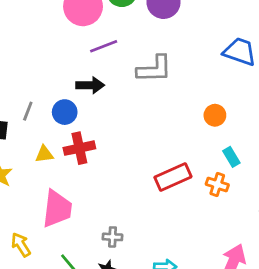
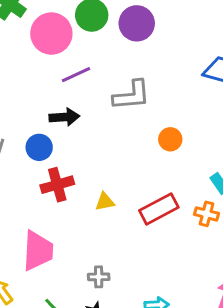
orange circle: (215, 115) -> (170, 139), moved
yellow triangle: (44, 154) -> (105, 202), moved

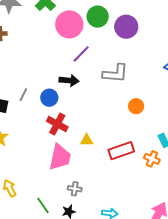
purple line: (76, 75) -> (81, 54), turned -30
red cross: (57, 185) -> (57, 124), turned 35
pink trapezoid: (38, 251) -> (60, 157), moved

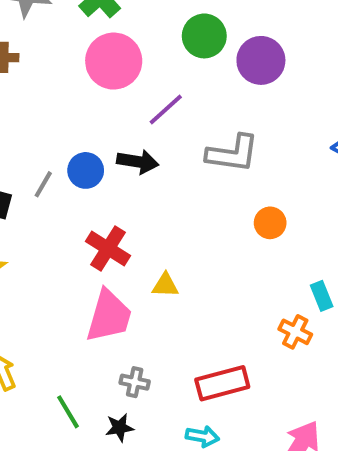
pink circle: (69, 24) -> (114, 61), moved
blue circle: (49, 98) -> (86, 170), moved
red rectangle: (121, 151) -> (222, 383), moved

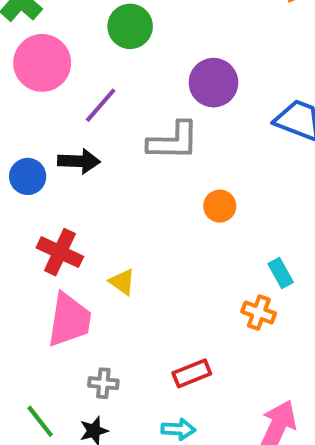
purple circle: (261, 60) -> (213, 83), moved
yellow triangle: (165, 285) -> (122, 282), turned 40
red rectangle: (222, 383) -> (192, 373), size x0.7

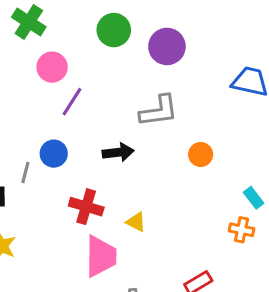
pink circle: (42, 63) -> (52, 67), size x0.7
purple circle: (213, 83) -> (167, 46), moved
purple line: (101, 105) -> (72, 102), moved
black arrow: (79, 161) -> (118, 152), moved

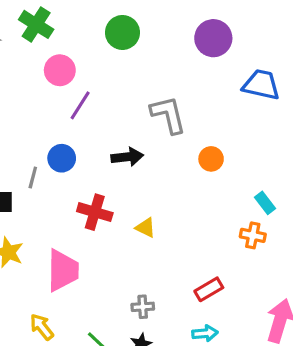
purple circle: (167, 46) -> (213, 38), moved
gray L-shape: (159, 111) -> (168, 115), turned -96
pink trapezoid: (101, 256) -> (63, 270), moved

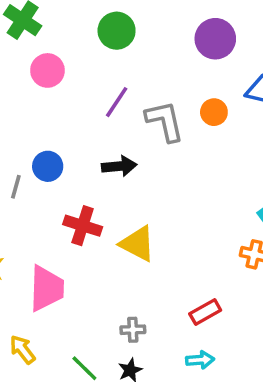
purple line: (80, 105) -> (117, 102), moved
orange circle: (211, 159) -> (214, 112), moved
yellow triangle: (146, 228) -> (138, 244), size x1.6

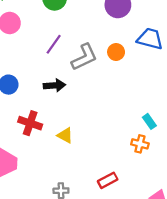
gray L-shape: (165, 121) -> (84, 57), turned 76
yellow triangle: (138, 244) -> (65, 135), size x0.7

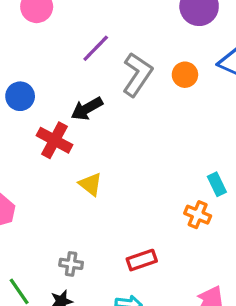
gray L-shape: (84, 57) -> (137, 74), turned -40
black arrow: (54, 85) -> (87, 109), turned 145
red cross: (30, 123) -> (54, 140), moved

